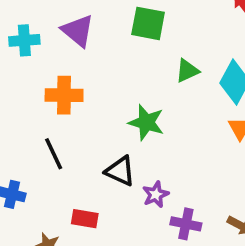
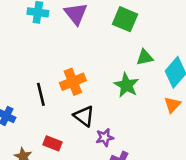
orange cross: (64, 95) -> (73, 82), moved, turned -35
green star: (146, 122) -> (126, 85), moved

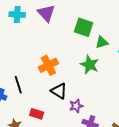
green square: (125, 19) -> (84, 27), moved
black line: (41, 94) -> (18, 85), moved

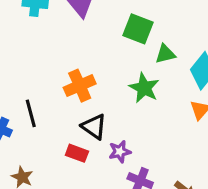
red rectangle: (37, 114) -> (77, 153), moved

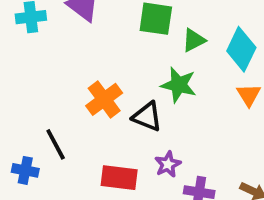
black triangle: (94, 127) -> (147, 117), moved
red rectangle: (77, 153) -> (119, 178), size x1.4

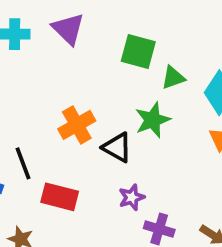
green star: (179, 85) -> (153, 120), turned 30
red rectangle: (119, 178) -> (60, 197), moved

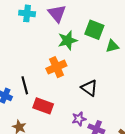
green star: (153, 120) -> (68, 40), moved
black triangle: (117, 147) -> (89, 88), moved
purple star: (132, 197) -> (79, 119), moved

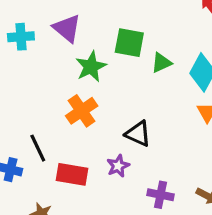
purple star: (79, 119) -> (118, 166), moved

